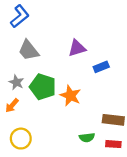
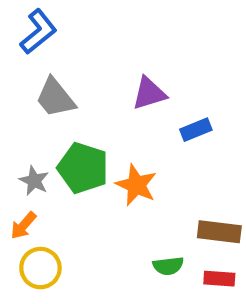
gray star: (16, 82) -> (34, 181), moved
orange arrow: (12, 105) -> (23, 225), moved

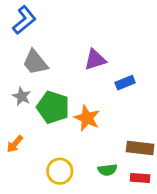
gray star: (34, 181) -> (22, 96), moved
yellow circle: (40, 268) -> (60, 171), moved

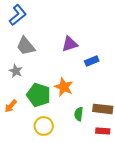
green pentagon: (53, 107) -> (39, 95), moved
green semicircle: (107, 170) -> (79, 114), moved, turned 104

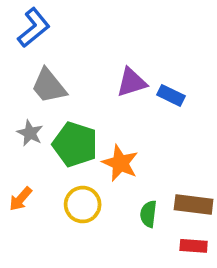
blue rectangle: (92, 61) -> (171, 95), moved, turned 48
green pentagon: (39, 95) -> (75, 144), moved
yellow circle: (44, 126) -> (83, 205), moved

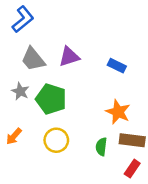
purple triangle: (132, 82) -> (69, 57), moved
orange star: (120, 163) -> (118, 112), moved
red rectangle: (194, 246) -> (132, 169), turned -60

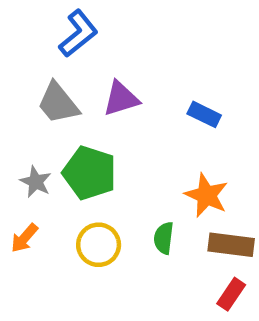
blue L-shape: (23, 19) -> (78, 34), moved
gray star: (20, 91) -> (36, 182), moved
green semicircle: (101, 147) -> (164, 238), moved

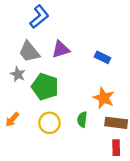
gray star: (36, 182) -> (18, 74), moved
red rectangle: (231, 294) -> (116, 148), turned -35

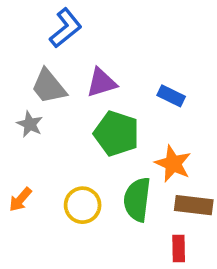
green pentagon: (45, 87) -> (116, 134), moved
green semicircle: (82, 119) -> (137, 199), size x1.6
red rectangle: (116, 148) -> (179, 248), moved

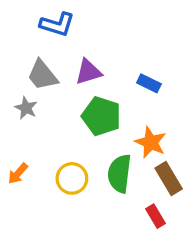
blue L-shape: (66, 28) -> (57, 24), turned 56
brown rectangle: (194, 205) -> (169, 178), turned 52
red rectangle: (179, 248) -> (156, 216), turned -30

